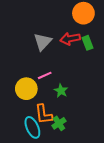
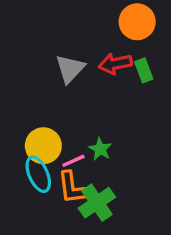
pink line: (45, 75) -> (73, 161), moved
green cross: (59, 123) -> (97, 203), size x1.5
cyan ellipse: (32, 127) -> (38, 174), moved

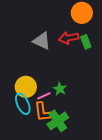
gray triangle: (70, 69) -> (42, 41), turned -48

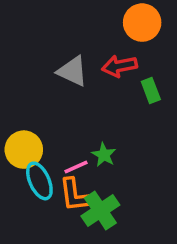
green rectangle: (86, 42) -> (151, 90), moved
yellow circle: (26, 87) -> (24, 150), moved

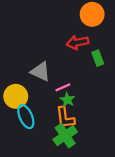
gray triangle: (73, 71) -> (40, 72), moved
pink line: (76, 167) -> (63, 87), moved
orange L-shape: (74, 195) -> (65, 118), moved

